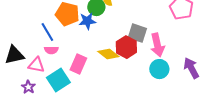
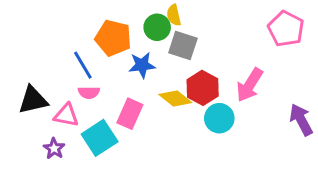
blue star: (87, 21) -> (142, 65), moved
gray square: (137, 33) -> (183, 45), moved
pink arrow: (157, 45) -> (250, 85), turned 45
cyan circle: (159, 69) -> (219, 118), moved

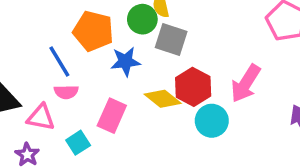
cyan square: (100, 138) -> (78, 143), size x0.6

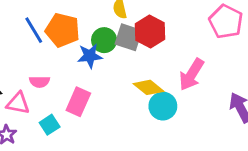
green circle: (142, 19) -> (104, 40), moved
blue line: (59, 61) -> (34, 30), moved
red hexagon: (193, 87) -> (150, 32), moved
yellow diamond: (163, 99) -> (149, 87), moved

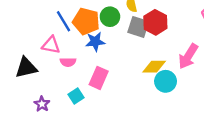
green circle: (104, 40) -> (110, 17), moved
blue star: (90, 56) -> (95, 42), moved
yellow diamond: (149, 87) -> (154, 67), turned -40
pink triangle: (18, 103) -> (51, 45), moved

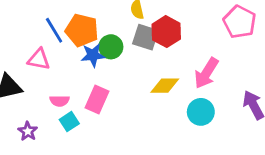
green circle: (110, 17) -> (111, 47), moved
pink semicircle: (68, 62) -> (60, 101), moved
cyan circle: (166, 81) -> (201, 112), moved

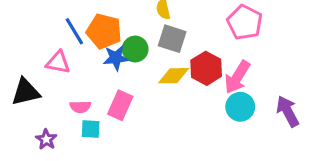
pink pentagon: (240, 22) -> (245, 22), moved
red hexagon: (166, 32) -> (206, 68), moved
yellow diamond: (165, 86) -> (174, 76), moved
cyan circle: (201, 112) -> (240, 107), moved
cyan square: (69, 122) -> (91, 129), turned 36

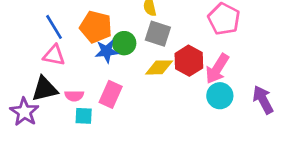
blue line: (74, 31) -> (54, 27), moved
black triangle: (26, 92) -> (45, 89), moved
purple star: (46, 139) -> (24, 112), moved, size x1.5

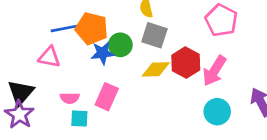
blue line: (54, 27) -> (64, 28), moved, turned -70
black triangle: (45, 89) -> (21, 93), moved, turned -36
cyan circle: (220, 96) -> (217, 112), moved

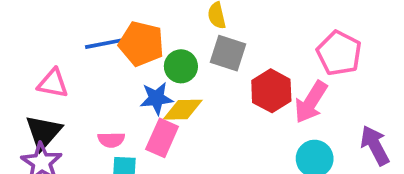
pink pentagon: (221, 20) -> (339, 53), moved
blue star: (103, 53) -> (156, 98), moved
pink triangle: (49, 57) -> (53, 83), moved
yellow diamond: (156, 69) -> (183, 110), moved

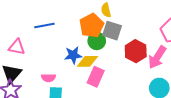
orange pentagon: (141, 44) -> (92, 25), moved, turned 30
green circle: (181, 66) -> (97, 41), moved
pink rectangle: (162, 138) -> (96, 77), moved

